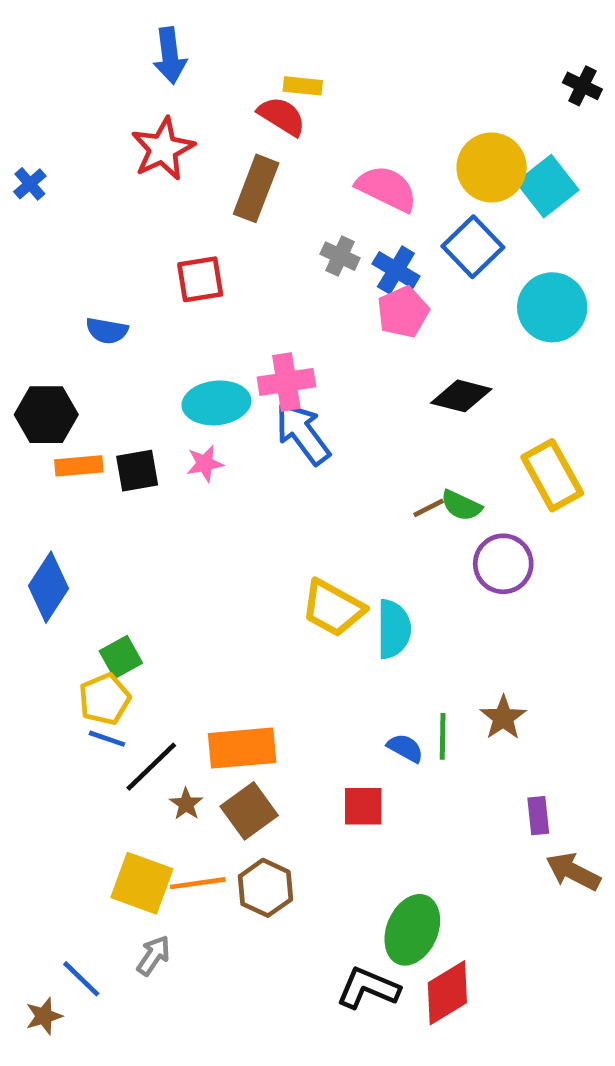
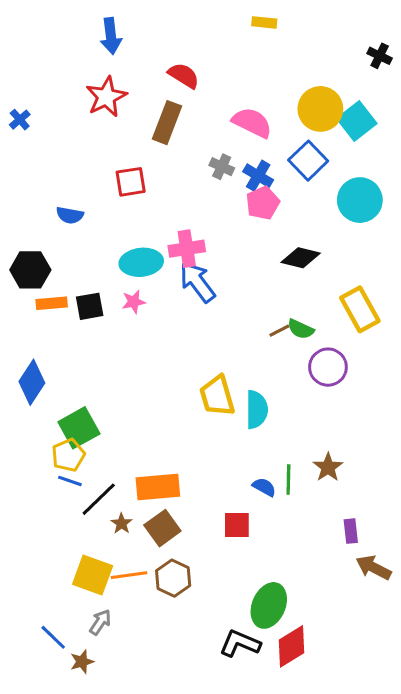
yellow rectangle: (303, 86) -> (264, 22), moved
yellow trapezoid: (333, 608) -> (217, 396), turned 45
green square: (121, 657) -> (79, 428), size x1.5
brown star: (44, 1016) -> (82, 662), moved

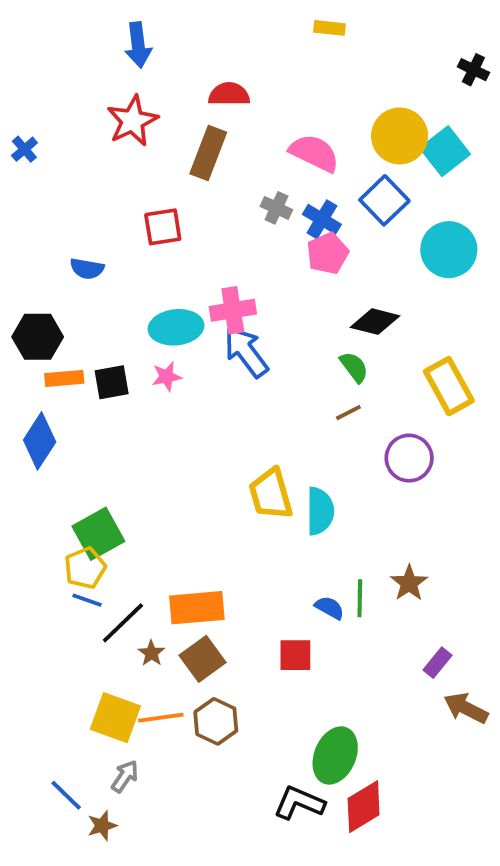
red semicircle: (184, 76) -> (229, 94), turned -32
green semicircle: (301, 329) -> (354, 367), moved, turned -152
blue diamond: (32, 382) -> (40, 441), moved
purple rectangle: (351, 531) -> (437, 663), turned 45

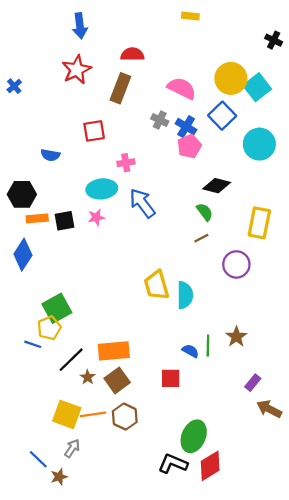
pink cross: (233, 310) -> (126, 163), moved, size x0.7
yellow rectangle: (449, 386) -> (259, 223), turned 40
blue line: (87, 600) -> (33, 344), moved

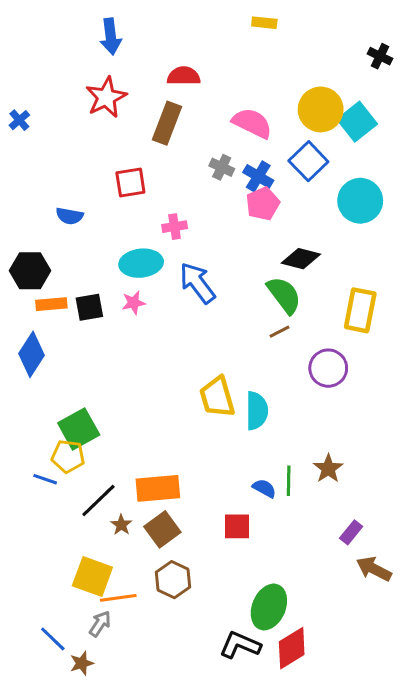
green semicircle: (205, 212) -> (284, 295), size x1.5
yellow pentagon: (49, 328) -> (68, 456), turned 30
orange line: (93, 414) -> (118, 598), moved

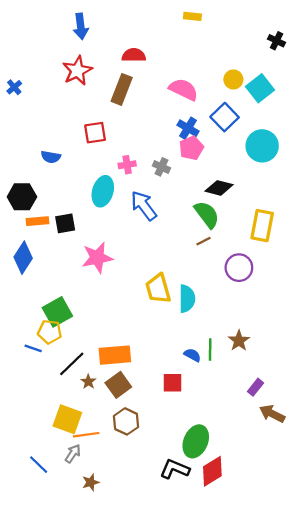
yellow circle: (321, 109) -> (233, 79), size x0.6
gray cross: (222, 167) -> (161, 167), moved
cyan ellipse: (141, 263) -> (103, 191), turned -68
pink star: (133, 303) -> (97, 258), moved, size x1.8
brown star: (82, 663) -> (91, 482), moved

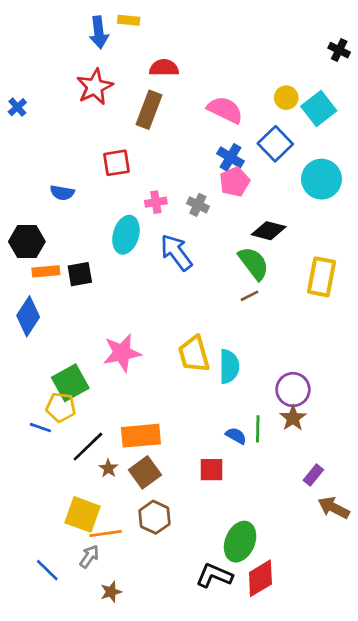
yellow rectangle: (192, 16) -> (129, 20), moved
pink star: (97, 258) -> (122, 353), moved
purple circle: (239, 268) -> (293, 390), moved

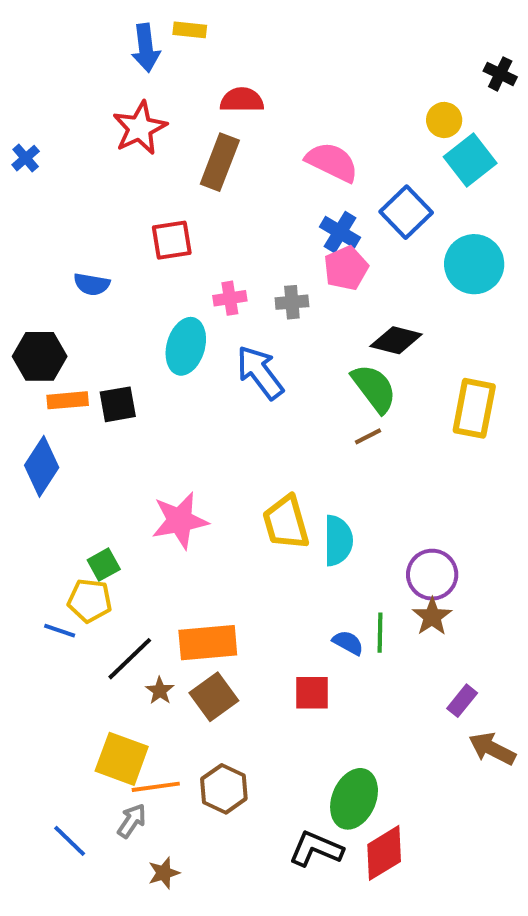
yellow circle: (286, 98) -> (444, 120), moved
gray cross: (198, 205) -> (292, 302), turned -30
green square: (70, 383) -> (104, 565), size x0.6
brown hexagon: (154, 517) -> (224, 789), moved

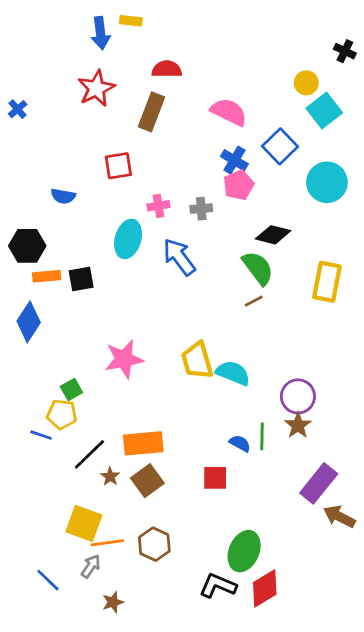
cyan semicircle: (338, 541) -> (233, 373), turned -68
purple rectangle: (462, 701) -> (319, 483), size x1.8

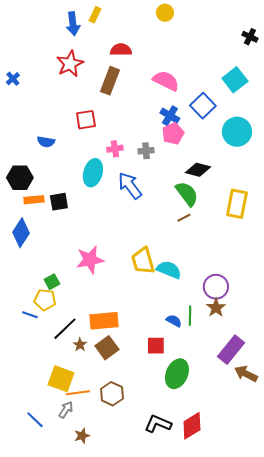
yellow rectangle: (131, 21) -> (95, 15), turned -70
yellow circle: (306, 83) -> (165, 13), moved
green ellipse: (244, 551) -> (177, 374), moved

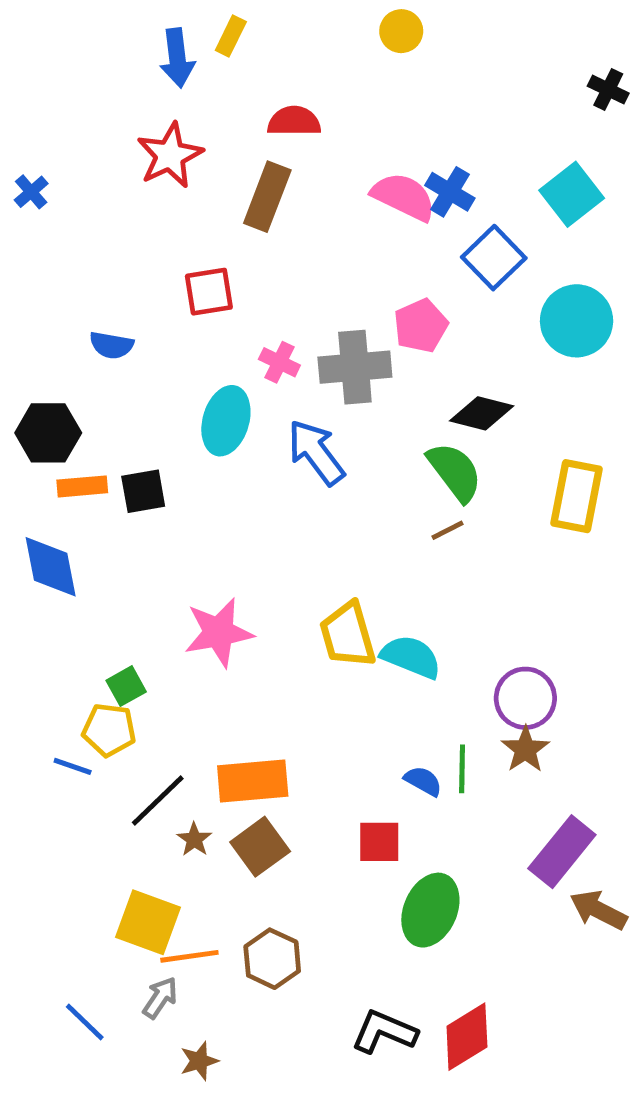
blue cross: (170, 116) -> (450, 192), moved
pink cross: (115, 149) -> (279, 362), turned 35
gray cross: (146, 151) -> (355, 367), size x1.8
blue diamond: (21, 233) -> (51, 567), turned -44

